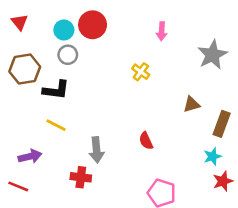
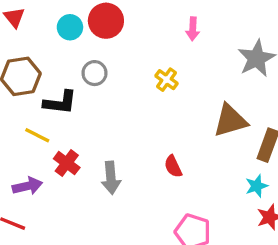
gray circle: (68, 55) -> (95, 73), moved
brown triangle: (192, 104) -> (230, 121), size x1.6
yellow line: (56, 125) -> (37, 135), moved
red cross: (81, 177) -> (67, 163), moved, turned 30

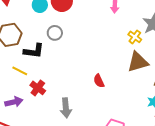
yellow cross: (167, 80) -> (135, 37), moved
red semicircle: (173, 166) -> (99, 81), moved
gray arrow: (111, 178) -> (66, 108), moved

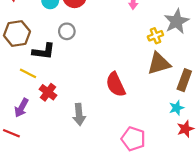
yellow cross: (135, 37) -> (155, 36), turned 32
red semicircle: (99, 81) -> (116, 85), size x1.6
purple arrow: (14, 102) -> (21, 108), turned 132

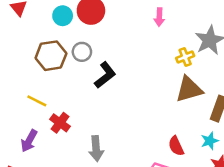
brown hexagon: (17, 34) -> (51, 56), moved
black L-shape: (44, 51) -> (105, 75), moved, turned -45
red semicircle: (116, 85) -> (176, 146), moved, size x0.7

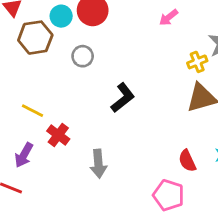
pink arrow: (159, 17) -> (169, 18), turned 48
brown hexagon: (51, 56) -> (35, 38), moved
black L-shape: (105, 75) -> (123, 98), moved

